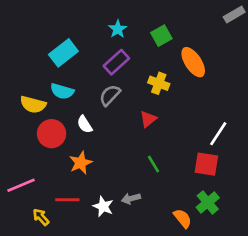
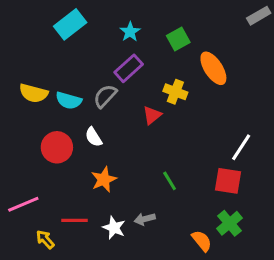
cyan rectangle: (63, 53) -> (70, 24), moved
gray semicircle: (110, 95) -> (105, 96), moved
yellow semicircle: (33, 105) -> (34, 93), moved
red triangle: (148, 119) -> (152, 115), moved
orange star: (81, 163) -> (104, 179), moved

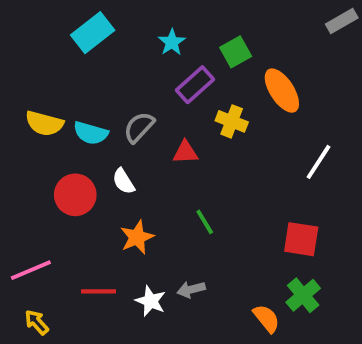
purple rectangle: (129, 68) -> (195, 85), moved
red triangle: (152, 115) -> (185, 152), moved, turned 36
white line: (241, 147) -> (319, 162), moved
green line: (170, 181) -> (205, 222), moved
yellow arrow: (45, 239) -> (37, 322), moved

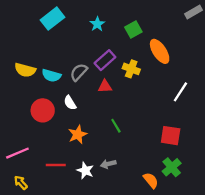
purple rectangle: (195, 85) -> (105, 60), moved

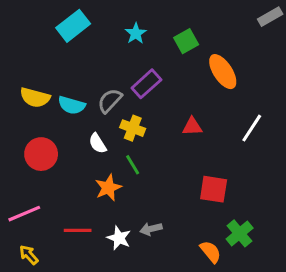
yellow cross: (131, 69) -> (133, 128), moved
red triangle: (105, 86) -> (192, 127), moved
red circle: (43, 110) -> (41, 154), moved
green line: (116, 126) -> (133, 165), moved
red square: (171, 136) -> (214, 189), moved

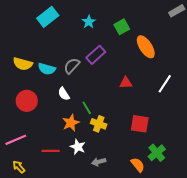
yellow cross: (133, 128) -> (99, 124), moved
gray arrow: (151, 229) -> (99, 162), moved
white star: (119, 238) -> (78, 147), moved

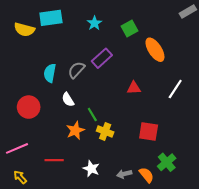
cyan rectangle: (48, 17) -> (51, 18), turned 30
yellow semicircle: (23, 64) -> (24, 30), moved
cyan semicircle: (47, 69) -> (50, 73), turned 84
white star: (78, 147) -> (91, 169), moved
gray arrow: (99, 162) -> (124, 174), moved

